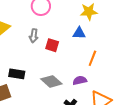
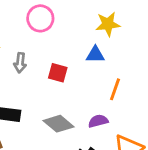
gray arrow: (34, 36) -> (20, 63), moved

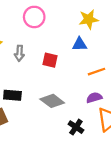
orange line: (115, 89) -> (96, 72), turned 54
purple semicircle: (98, 121) -> (94, 98), moved

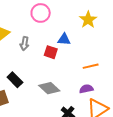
yellow star: (89, 19) -> (88, 20), turned -30
blue triangle: (80, 44) -> (64, 39), moved
black rectangle: (12, 95) -> (15, 80), turned 35

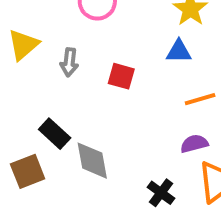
blue triangle: (64, 39) -> (179, 51), moved
gray diamond: (49, 88) -> (92, 161), moved, turned 40

